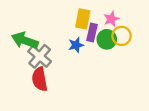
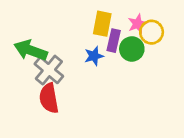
yellow circle: (122, 36) -> (152, 32), moved

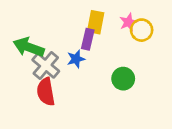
purple rectangle: (114, 41) -> (88, 39), moved
green circle: (132, 49) -> (123, 79), moved
blue star: (94, 56) -> (76, 59), moved

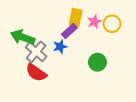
pink star: (128, 22) -> (94, 22), moved
purple rectangle: (88, 39) -> (69, 31), turned 35
red semicircle: (46, 92) -> (36, 73), turned -45

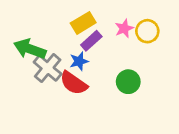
yellow rectangle: (76, 17) -> (83, 23), moved, turned 48
red semicircle: (36, 73) -> (74, 83), moved

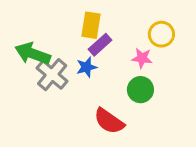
yellow rectangle: (83, 23) -> (91, 25), turned -50
pink star: (124, 28) -> (142, 58), moved, turned 30
red semicircle: (74, 83) -> (109, 121), moved

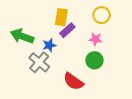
yellow circle: (161, 34) -> (102, 15), moved
blue star: (87, 67) -> (49, 45), moved
gray cross: (52, 75) -> (39, 62), moved

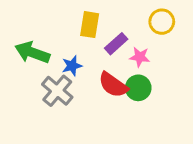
yellow circle: (102, 15) -> (162, 22), moved
purple rectangle: (67, 30) -> (116, 44), moved
red semicircle: (73, 81) -> (113, 85), moved

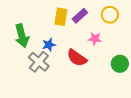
purple rectangle: (116, 44) -> (80, 16), moved
green arrow: (32, 53) -> (22, 36), turned -125
green circle: (138, 88) -> (120, 64), moved

